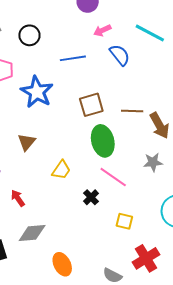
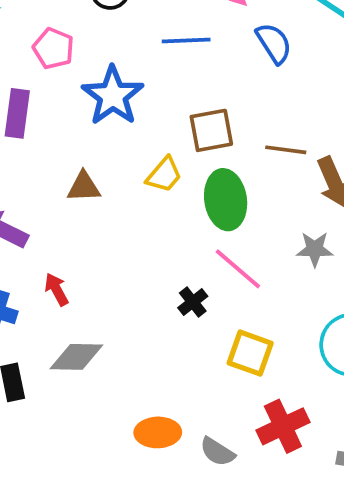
brown triangle: (27, 142) -> (84, 187), turned 42
yellow trapezoid: (61, 170) -> (164, 175), moved
yellow square: (124, 221) -> (250, 353), size x1.4
orange ellipse: (62, 264) -> (158, 432), moved, turned -70

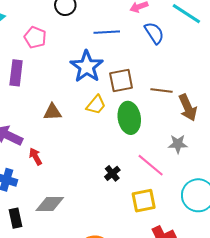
blue star: (113, 96) -> (87, 67), moved
pink line: (238, 269) -> (151, 165), moved
red arrow: (57, 289) -> (36, 157), moved
yellow square: (250, 353) -> (144, 201), turned -30

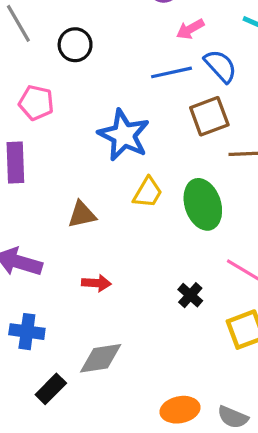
blue line: (107, 32) -> (172, 72), moved
brown square: (121, 81) -> (209, 116), moved
red arrow: (36, 157) -> (96, 283), moved, turned 132
black rectangle: (16, 218) -> (51, 389), turned 66

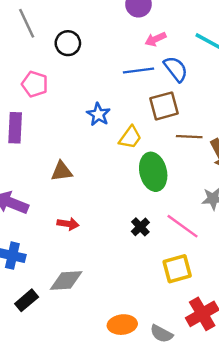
blue star: (124, 135) -> (98, 114), size x0.6
yellow trapezoid: (148, 192) -> (130, 137), moved
black cross: (190, 295) -> (140, 227), moved

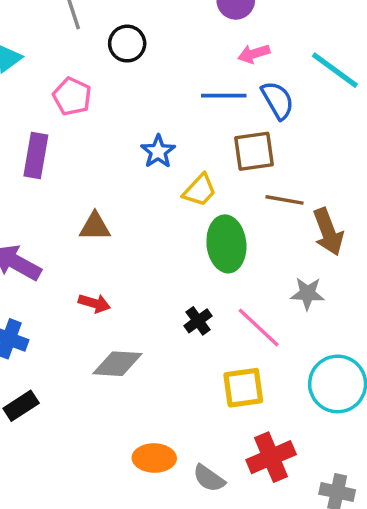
gray diamond: (66, 281) -> (117, 364), moved

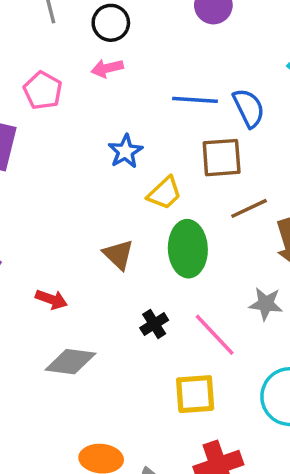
black circle: (127, 44) -> (111, 23), moved
pink arrow: (254, 54) -> (107, 68), moved
brown line: (285, 200) -> (249, 208), turned -39
brown triangle: (95, 227) -> (118, 255), moved, turned 40

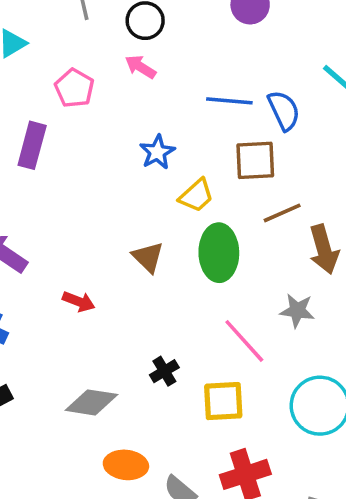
pink arrow: (107, 68) -> (140, 67), turned 44
black cross: (154, 324) -> (164, 371), moved
gray diamond: (70, 362) -> (91, 402), moved

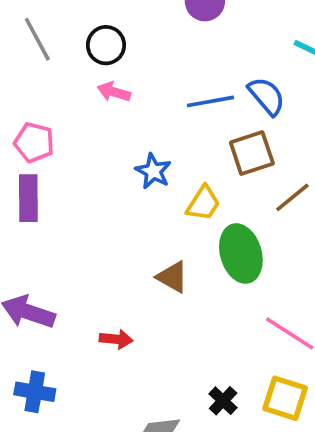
pink pentagon: (74, 88) -> (34, 142), moved
black cross: (164, 371) -> (223, 401), moved
yellow square: (223, 401) -> (285, 398), turned 36

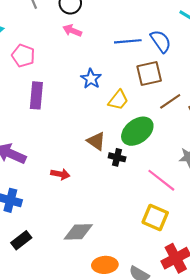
purple rectangle: (28, 198) -> (36, 95), moved
green ellipse: (241, 253) -> (137, 131), turned 64
black cross: (223, 401) -> (117, 157), moved, turned -35

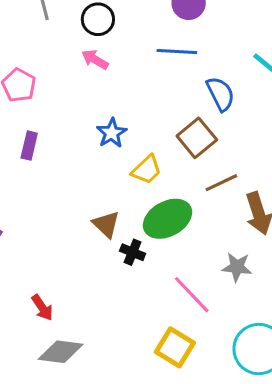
blue line: (128, 41) -> (177, 51), moved
brown square: (149, 73) -> (197, 138), turned -35
purple rectangle: (36, 95) -> (29, 146), size x0.7
red arrow: (60, 174) -> (42, 308), moved, turned 36

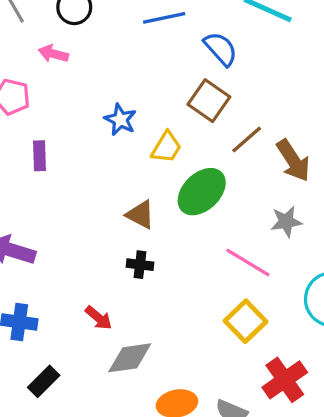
pink arrow: (95, 59) -> (53, 54), moved
black cross: (133, 252) -> (140, 265), moved
yellow square: (175, 347) -> (245, 321), turned 30

